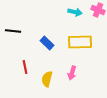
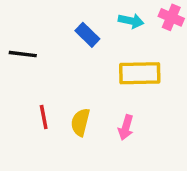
blue rectangle: (47, 43) -> (87, 35), moved
yellow semicircle: (47, 79) -> (80, 122), moved

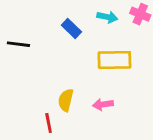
red line: (44, 117) -> (49, 123), moved
pink arrow: (126, 127) -> (103, 104), turned 66

